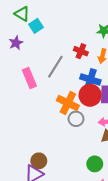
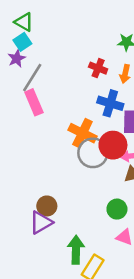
cyan square: (36, 26) -> (22, 42), moved
gray line: (55, 67) -> (32, 78), moved
red circle: (90, 95) -> (113, 145), moved
gray circle: (76, 119) -> (93, 153), size x1.5

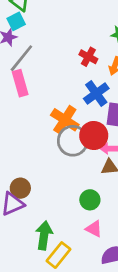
blue cross: (110, 103) -> (96, 93), turned 30

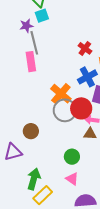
cyan square: (16, 21) -> (42, 16), moved
gray line: (21, 58) -> (34, 43), turned -60
brown circle: (20, 188) -> (31, 131), moved

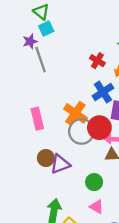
pink rectangle: (31, 62) -> (37, 119), moved
purple triangle: (13, 152) -> (60, 164), moved

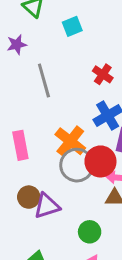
cyan square: (46, 29) -> (72, 26), moved
gray line: (41, 60) -> (44, 81), moved

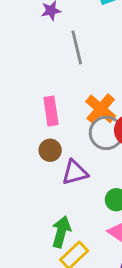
brown circle: (29, 197) -> (50, 150), moved

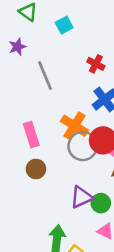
purple triangle: (75, 172) -> (81, 197), moved

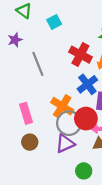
red cross: (96, 64) -> (80, 55), size x1.5
purple triangle: (81, 197) -> (65, 144), moved

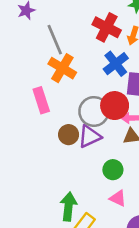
orange cross: (62, 106) -> (62, 68), moved
brown circle: (30, 142) -> (69, 135), moved

